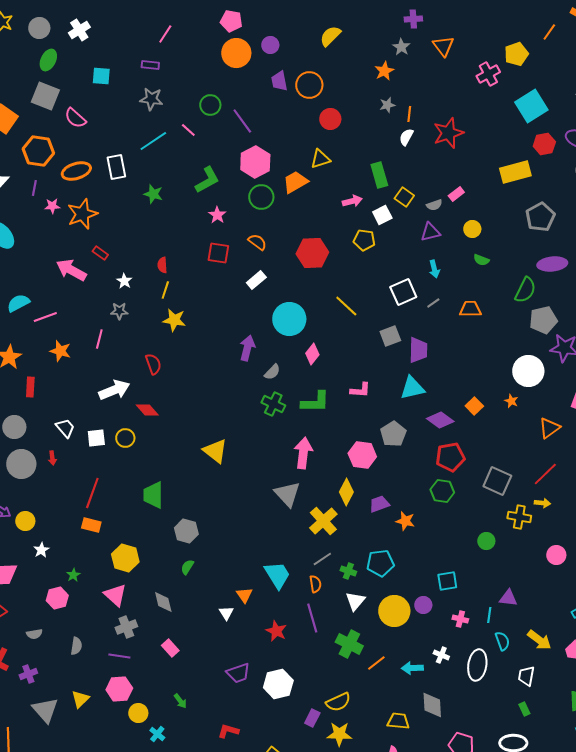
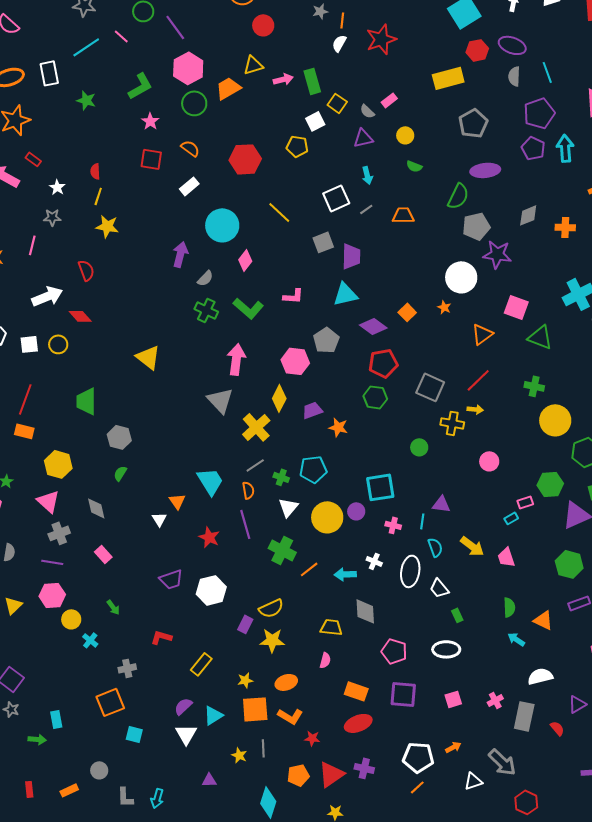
pink arrow: (352, 201) -> (283, 79), moved
gray semicircle: (434, 205) -> (367, 111), turned 63
green L-shape: (315, 402) -> (248, 308), turned 40
cyan square: (447, 581) -> (380, 487), size x1.4
white trapezoid: (526, 676) -> (439, 588), moved, turned -50

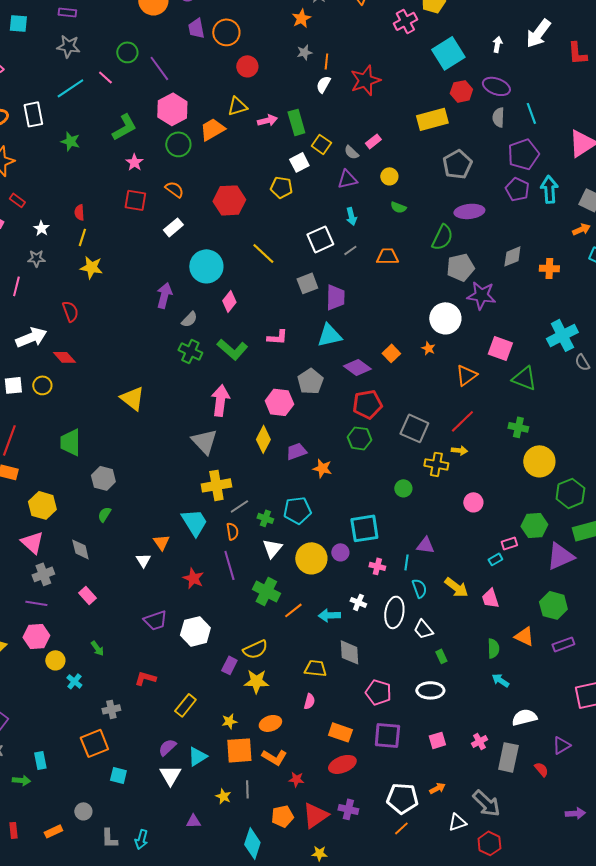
yellow cross: (256, 427) -> (216, 485), moved, turned 32
orange triangle: (543, 620) -> (524, 636), moved
red hexagon: (526, 802) -> (489, 843), moved

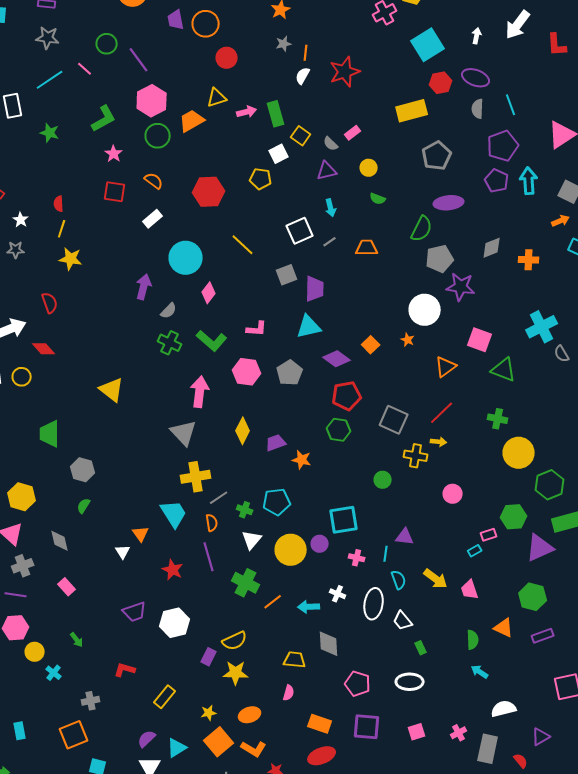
pink hexagon: (279, 402) -> (247, 372), moved
orange square: (239, 750) -> (219, 742), turned -36
cyan rectangle: (40, 760) -> (20, 731), moved

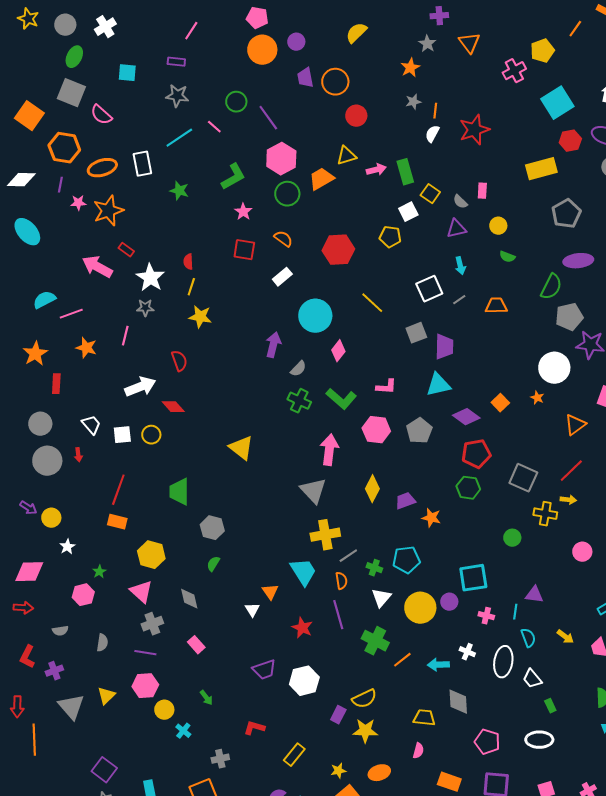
pink rectangle: (353, 133) -> (482, 191), turned -49
white star: (21, 220) -> (150, 278), size x1.8
yellow arrow: (436, 579) -> (565, 637), size x0.7

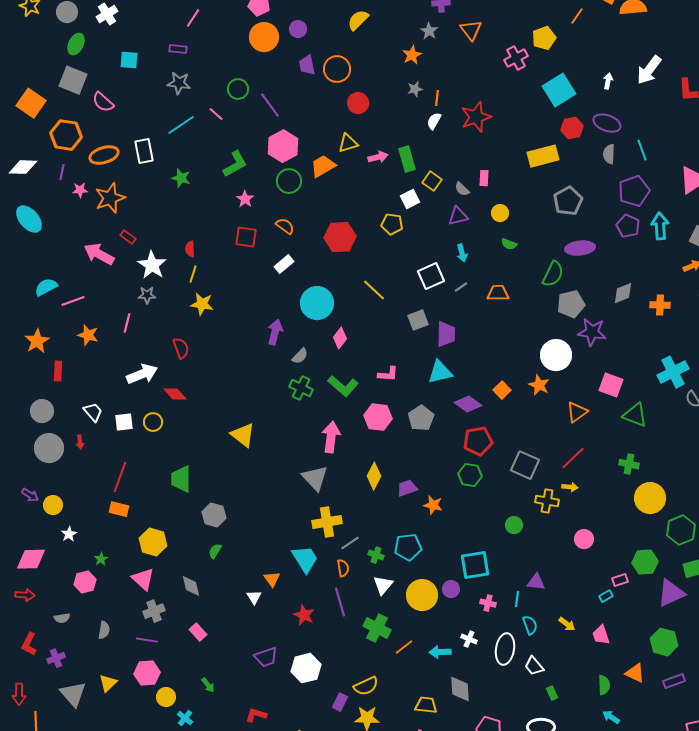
orange star: (537, 398) -> (539, 385), size x1.5

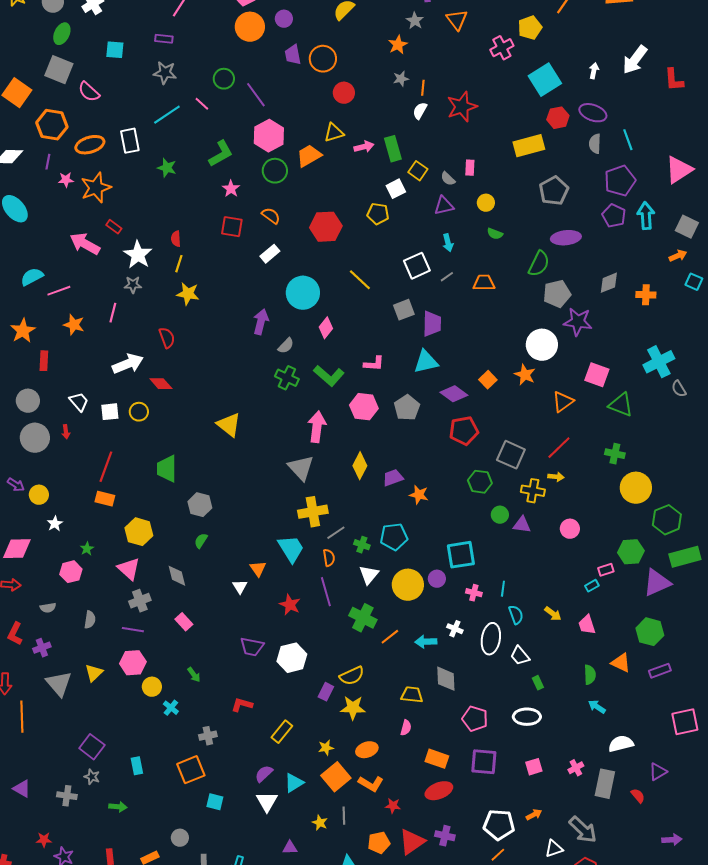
green hexagon: (470, 475) -> (480, 482), moved
purple triangle: (536, 582) -> (522, 525), moved
purple trapezoid: (266, 657) -> (252, 647), turned 30

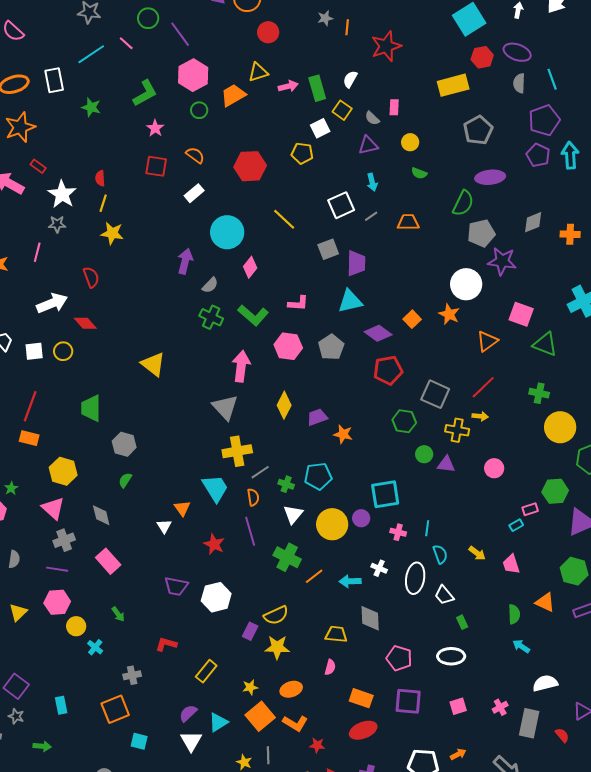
white semicircle: (420, 111) -> (350, 79), moved
green circle: (275, 171) -> (199, 110), size x0.7
pink rectangle: (184, 622) -> (108, 561), size x1.4

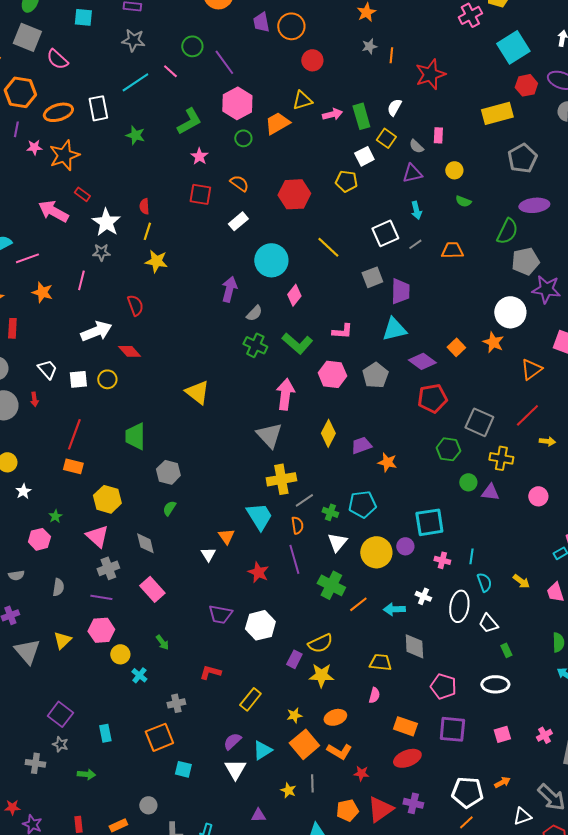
yellow arrow: (480, 416) -> (547, 441), moved

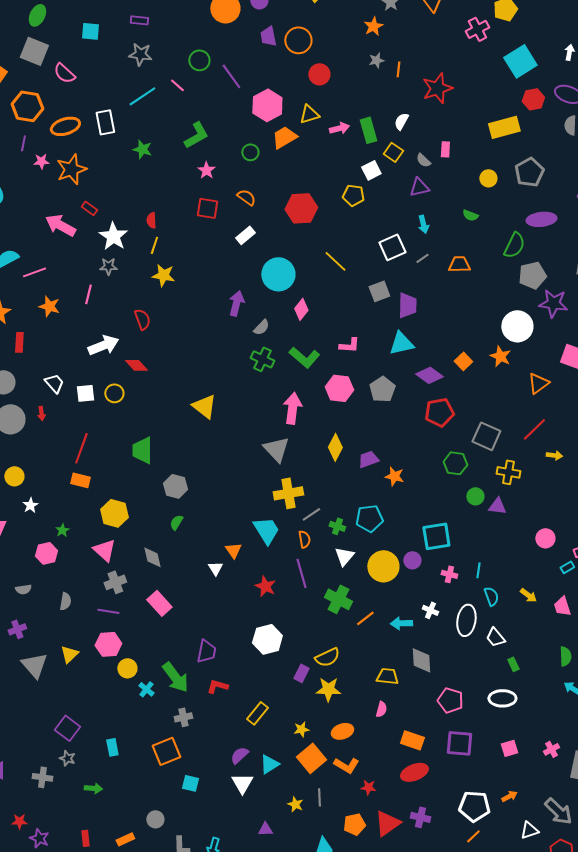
pink hexagon: (237, 103) -> (267, 105), moved
yellow circle: (454, 170) -> (488, 178), moved
pink circle: (538, 496) -> (545, 538), moved
purple trapezoid: (220, 614) -> (206, 651), moved, turned -90
green arrow: (162, 642) -> (175, 677), moved, size x2.0

